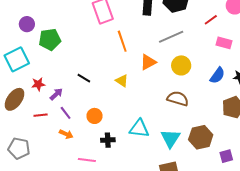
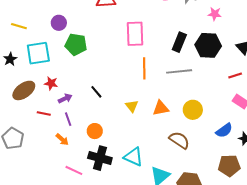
gray line: (171, 37) -> (179, 71), moved
orange triangle: (148, 62) -> (161, 108), moved
black cross: (108, 140) -> (100, 158), size x1.6

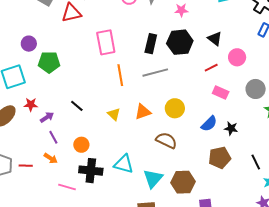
red line: (44, 114) -> (26, 166), moved

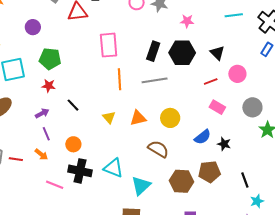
purple circle: (29, 44) -> (33, 27), moved
red star: (31, 105) -> (49, 86), moved
brown hexagon: (183, 182) -> (181, 181), moved

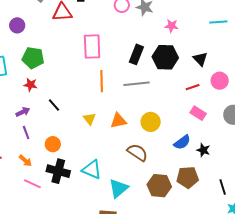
orange arrow: (41, 154) -> (25, 161), moved

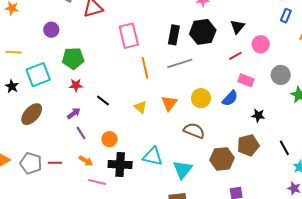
black triangle: (200, 59) -> (237, 27), turned 35
orange triangle: (118, 121) -> (169, 103), turned -30
blue semicircle: (182, 142) -> (230, 98), moved

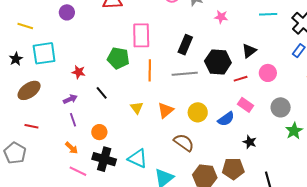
black hexagon: (203, 32) -> (218, 62), moved
green pentagon: (73, 58) -> (118, 58), moved
gray pentagon: (31, 163) -> (15, 153), moved
red line: (55, 163) -> (31, 126), moved

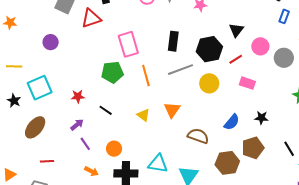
gray circle: (281, 107) -> (284, 58), moved
yellow circle: (198, 112) -> (209, 83), moved
blue semicircle: (226, 119) -> (232, 122), moved

